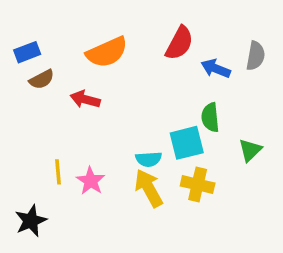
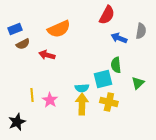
red semicircle: (179, 43) -> (107, 15), moved
yellow arrow: (149, 188) -> (82, 104), turned 30

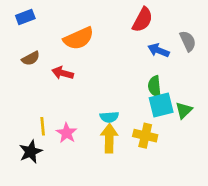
blue rectangle: (15, 29) -> (25, 17), moved
gray semicircle: (141, 31) -> (188, 41), turned -35
cyan square: (103, 79) -> (161, 105), moved
black star: (17, 122) -> (31, 152), moved

